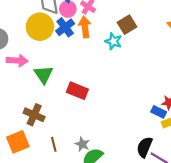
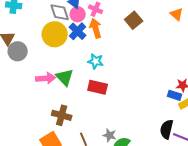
cyan star: (113, 41) -> (96, 61), moved
pink arrow: (17, 61) -> (46, 78), moved

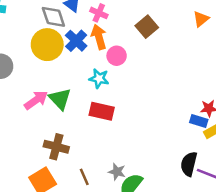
pink circle: (78, 14) -> (117, 56), moved
orange triangle: (177, 14) -> (201, 19), turned 40
pink arrow: (46, 78) -> (36, 100), turned -30

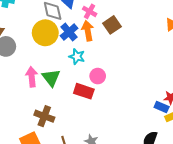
brown square: (147, 27) -> (112, 25), moved
pink circle: (117, 56) -> (98, 76), moved
cyan star: (99, 78) -> (77, 57), moved
pink arrow: (36, 100) -> (32, 77), turned -66

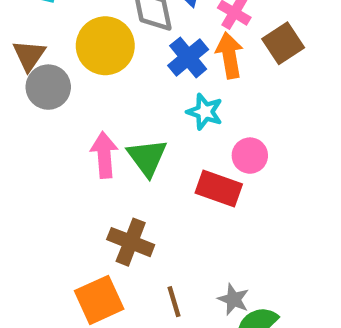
yellow circle: (45, 33) -> (105, 46), moved

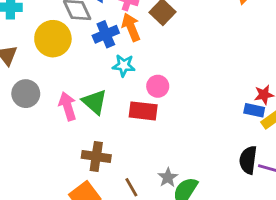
blue cross: (188, 57) -> (106, 34), turned 30
gray circle: (48, 87) -> (26, 94), moved
gray star: (233, 299) -> (168, 177), turned 30

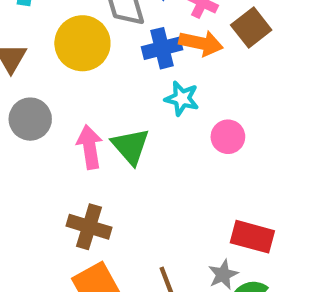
orange arrow: (131, 27) -> (201, 43), turned 116
red rectangle: (143, 111) -> (252, 237), moved
brown cross: (96, 157) -> (89, 227), moved

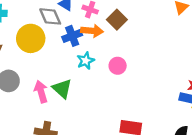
cyan star: (182, 98) -> (86, 61), turned -30
pink circle: (228, 137) -> (118, 66), moved

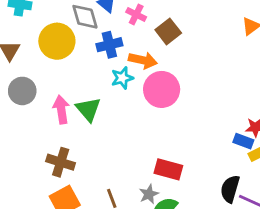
orange arrow: (92, 31) -> (143, 60), moved
pink circle: (118, 66) -> (162, 89), size x1.6

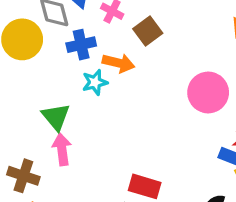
pink circle: (162, 89) -> (208, 92), moved
pink arrow: (61, 110) -> (62, 149), moved

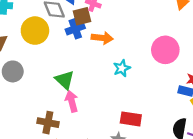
brown square: (148, 31) -> (82, 16), moved, turned 30
cyan star: (95, 82) -> (122, 68), moved

